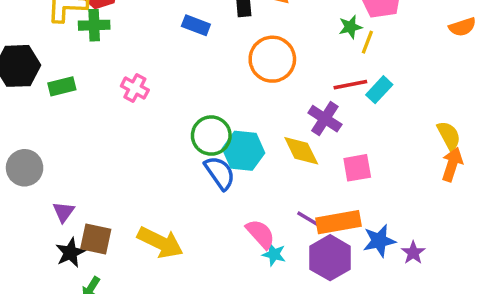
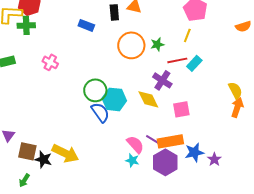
green star: (350, 27) -> (157, 44), moved
pink semicircle: (260, 234) -> (135, 144), moved
black star: (70, 253) -> (43, 159), moved, turned -30

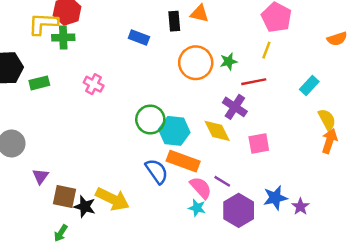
cyan rectangle: (194, 63) -> (309, 85), moved
blue semicircle: (100, 112) -> (157, 171), moved
orange rectangle: (170, 141) -> (183, 161), moved, turned 30

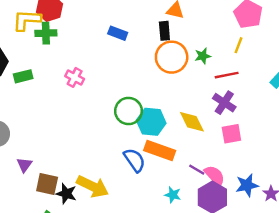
black rectangle: (174, 21) -> (164, 31), moved
purple cross: (235, 107) -> (224, 103), moved
pink semicircle: (201, 188) -> (215, 176), moved

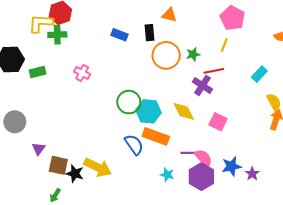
black rectangle: (164, 31) -> (150, 33), moved
purple cross: (224, 103) -> (202, 85), moved
pink square: (231, 134) -> (218, 122), turned 36
purple line: (197, 170) -> (188, 153), turned -32

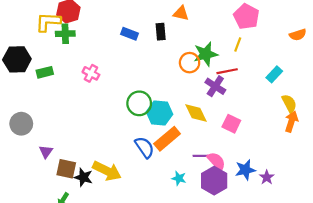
green star: (193, 54) -> (206, 54), size x1.6
orange circle: (166, 55) -> (190, 63), moved, size x0.7
orange rectangle: (156, 136) -> (167, 139), turned -60

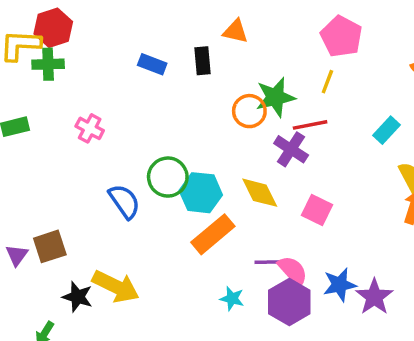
blue semicircle: (145, 147) -> (124, 201), moved
brown square: (66, 169) -> (50, 246), moved, turned -30
purple star: (267, 177) -> (374, 297), size x1.5

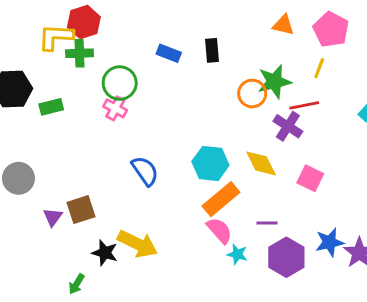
orange triangle: (235, 31) -> (283, 25), moved
green circle: (168, 177) -> (120, 83), moved
pink semicircle: (293, 271) -> (219, 230), moved

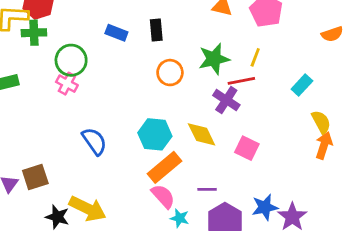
yellow line: (319, 68) -> (255, 57), moved
orange circle: (252, 93) -> (170, 73), moved

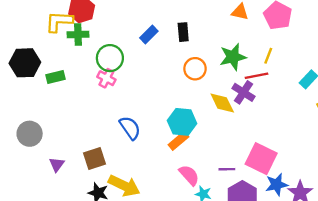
blue rectangle: (116, 33) -> (149, 34), turned -66
yellow diamond: (202, 134) -> (222, 103), moved
pink square: (247, 148) -> (261, 159), moved, size x1.5
orange rectangle: (165, 167) -> (178, 141), moved, size x0.7
brown square: (35, 177) -> (95, 159), moved

